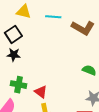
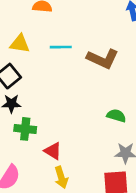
green cross: (19, 85) -> (25, 129), moved

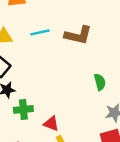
green semicircle: (116, 116) -> (100, 82), turned 70

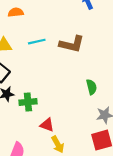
green cross: (23, 109) -> (28, 102), moved

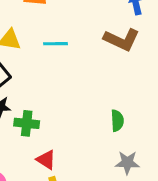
brown L-shape: (72, 44) -> (122, 40), moved

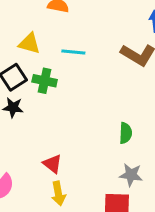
green cross: (27, 123) -> (45, 81), moved

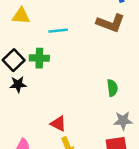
yellow triangle: (29, 43) -> (21, 16), moved

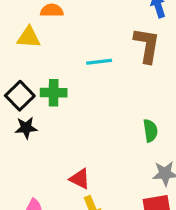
brown L-shape: (111, 23) -> (147, 45), turned -100
cyan line: (58, 31) -> (99, 62), moved

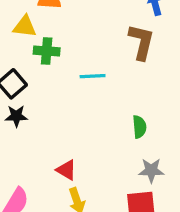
cyan line: (99, 62) -> (93, 76), moved
green cross: (54, 93) -> (47, 51), moved

